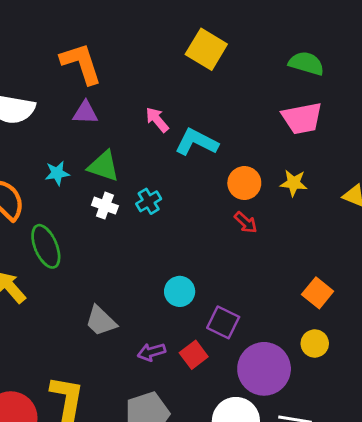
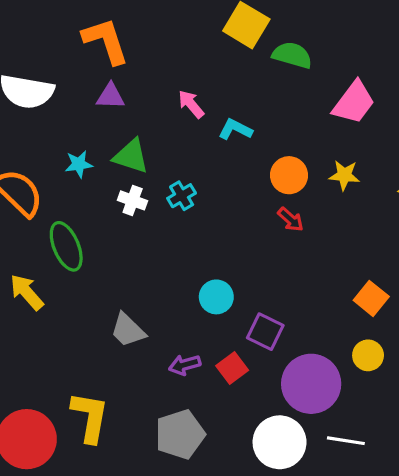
green semicircle: (306, 63) -> (292, 55), moved
pink trapezoid: (302, 118) -> (354, 102), turned -42
cyan L-shape: (196, 142) -> (235, 129), size x0.7

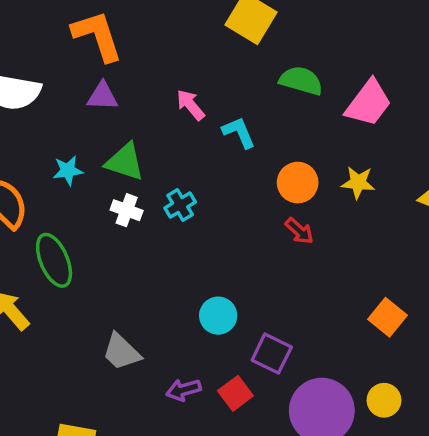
green semicircle: (292, 55) -> (301, 81), moved
cyan L-shape: (235, 129) -> (239, 132), turned 40
yellow circle: (368, 355) -> (384, 400), moved

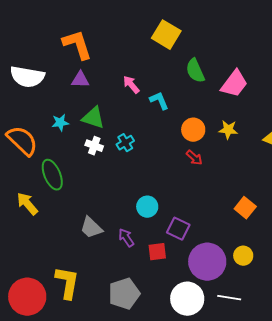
green semicircle: (301, 81) -> (195, 71), turned -130
purple arrow: (184, 390) -> (126, 238), moved, turned 72
red square: (235, 393) -> (157, 252), turned 30

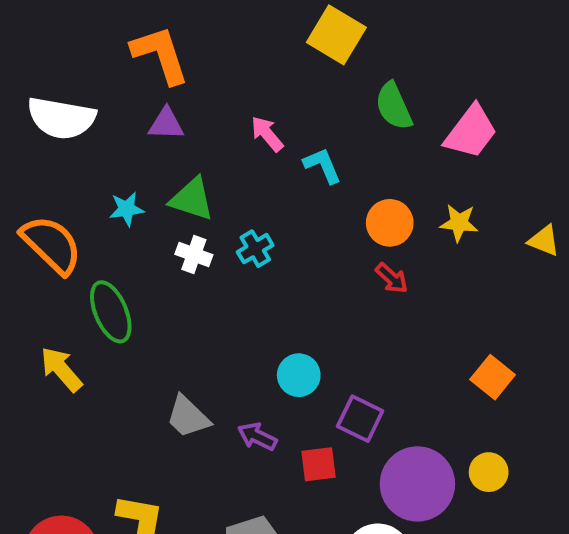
purple arrow: (126, 238) -> (257, 436), turned -30

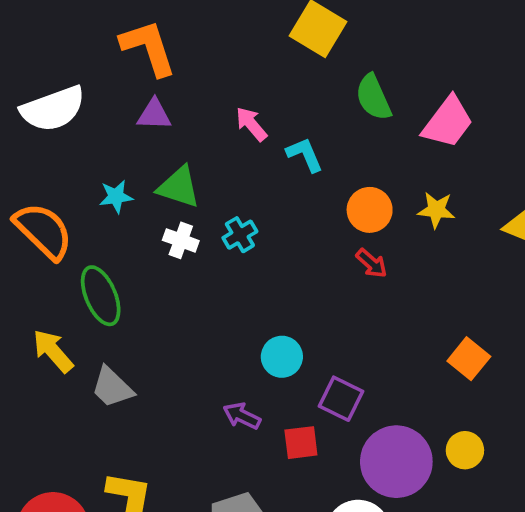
white semicircle: (61, 118) -> (53, 109), turned -30
gray trapezoid: (188, 417) -> (112, 387), moved

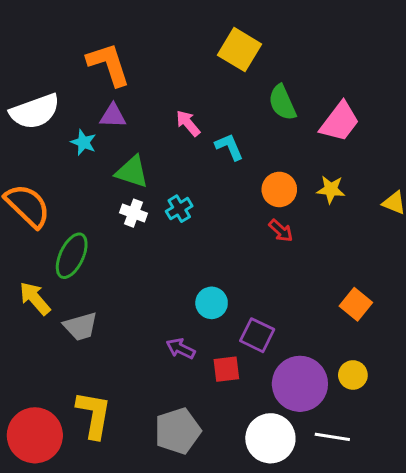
cyan star: (116, 197) -> (83, 142), moved, turned 30
green ellipse: (101, 296) -> (72, 256), turned 48
gray trapezoid: (112, 387) -> (81, 326), turned -60

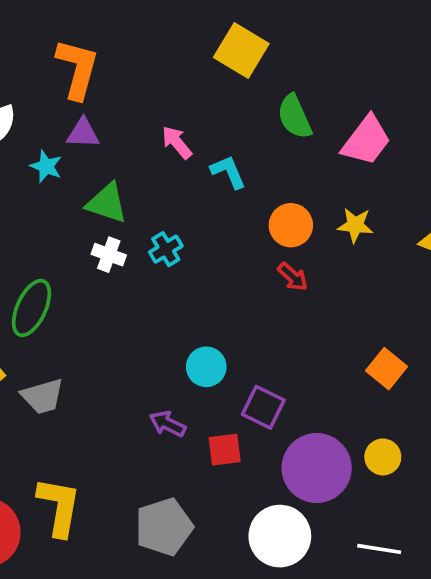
orange L-shape: (108, 64) -> (77, 69), turned 33
white line: (332, 437) -> (379, 549), moved

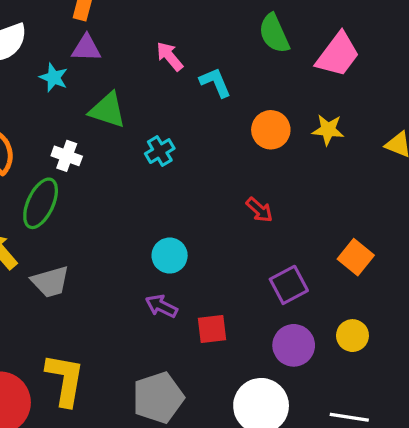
white cross: (109, 255) -> (67, 156), moved
red arrow: (293, 277) -> (259, 210), moved
cyan circle: (206, 367) -> (170, 256), moved
purple square: (263, 407) -> (289, 285), moved, turned 36
purple circle: (317, 468) -> (294, 345), size x0.7

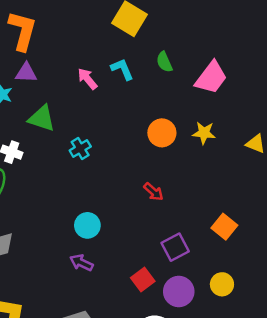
green semicircle: (274, 33) -> (164, 62), size x0.7
cyan L-shape: (215, 82) -> (122, 69), moved
red square: (212, 329) -> (143, 279), moved, turned -30

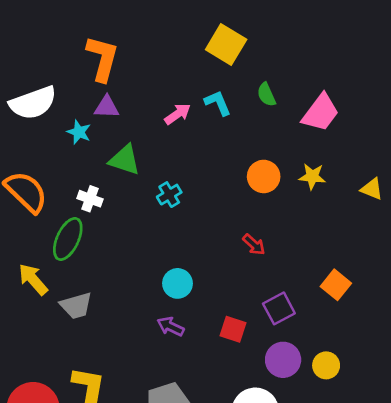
pink arrow: (87, 79) -> (177, 114), turned 95
red square: (143, 279) -> (233, 329), moved, turned -35
yellow circle: (222, 284) -> (326, 365), moved

